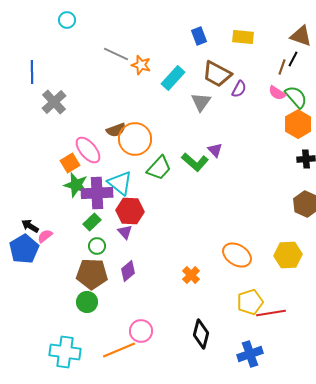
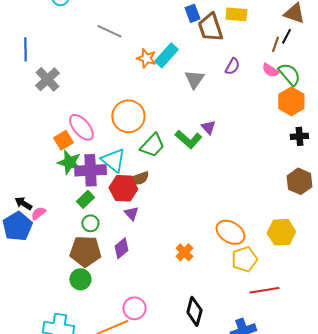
orange star: (141, 65) -> (146, 58), moved
brown trapezoid: (217, 74) -> (210, 27), moved, turned 44
brown semicircle: (116, 130) -> (139, 178), moved
purple triangle: (125, 232) -> (131, 213), moved
yellow pentagon: (250, 302) -> (244, 259), moved

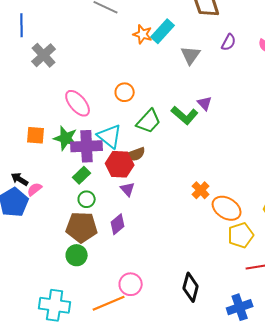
orange circle: (128, 116) -> (125, 92), size x0.6
orange square: (63, 140) -> (36, 135), moved, turned 36
orange cross: (184, 252) -> (201, 190), moved

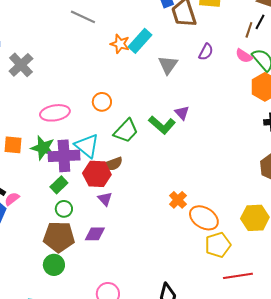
pink ellipse: (78, 103) -> (55, 113), turned -60
purple diamond: (118, 224) -> (95, 234), turned 40

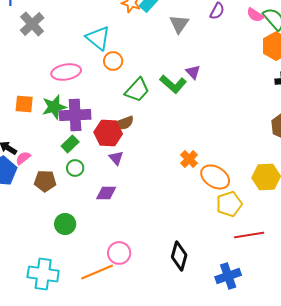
cyan triangle: (87, 146) -> (98, 38), moved
green star: (43, 148) -> (54, 107), turned -30
brown pentagon: (59, 237) -> (45, 181), moved, size x0.7

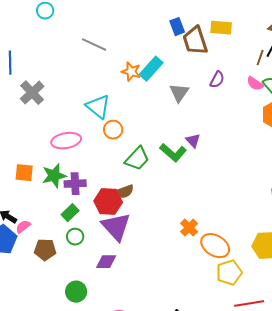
purple cross: (75, 115) -> (75, 184), size x0.7
purple triangle: (116, 158) -> (116, 227), size x2.0
green circle: (65, 224) -> (76, 292), moved

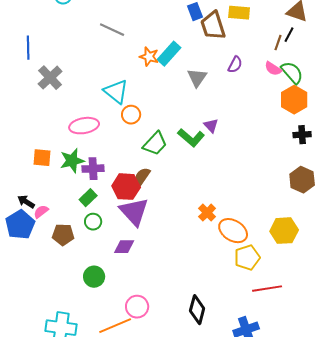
brown semicircle: (124, 192) -> (142, 177), turned 144

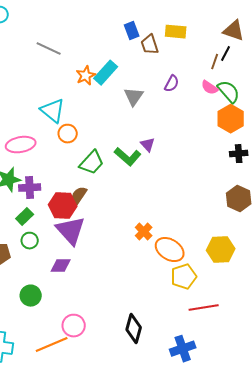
brown trapezoid: (213, 26) -> (150, 45), size x0.7
orange star: (149, 57) -> (86, 76), turned 30

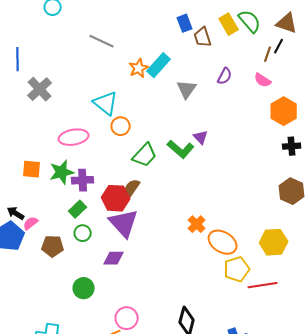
yellow rectangle: (176, 32) -> (229, 24), turned 55
green semicircle: (229, 92) -> (250, 21), moved
red line: (204, 308) -> (263, 285), moved

